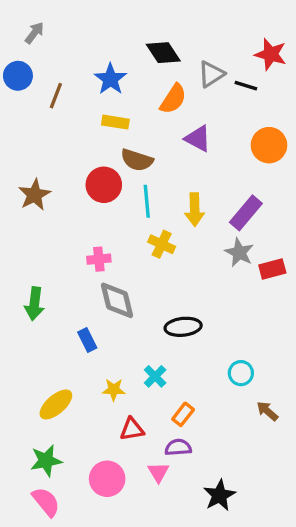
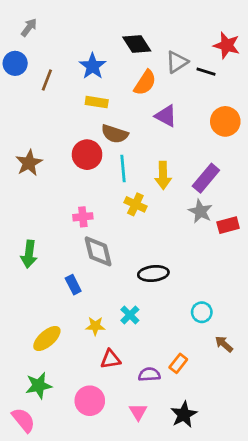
orange rectangle: (183, 414) -> (178, 363), moved
pink triangle: (158, 472) -> (138, 412), moved
pink semicircle: (46, 502) -> (23, 420), moved

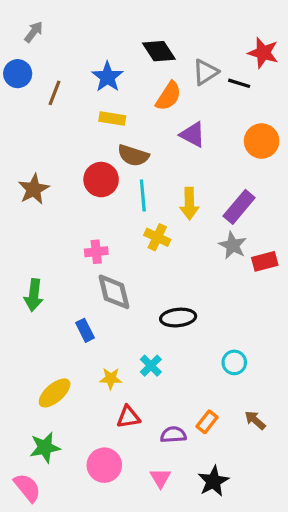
brown arrow: (224, 344) -> (255, 420), moved

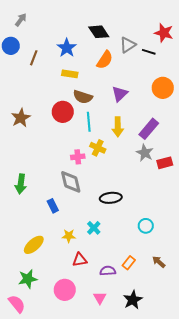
purple triangle: (193, 135) -> (120, 94), moved, turned 48
pink cross: (96, 252) -> (78, 157), moved

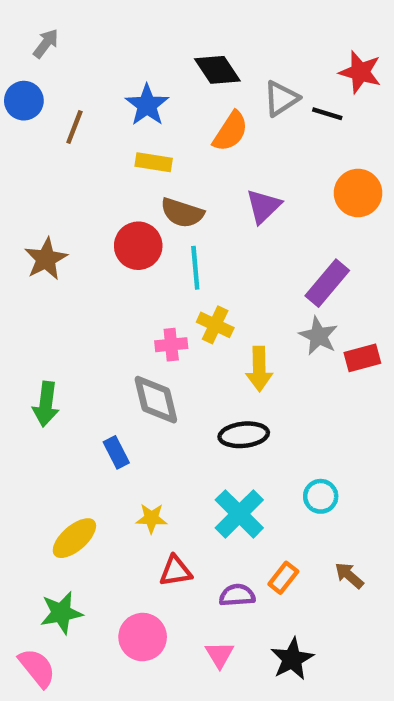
yellow arrow: (118, 127) -> (259, 369), moved
cyan cross: (94, 228) -> (239, 514), moved, size x1.6

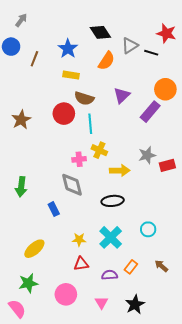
purple rectangle: (327, 283) -> (150, 112), moved
gray star: (318, 336) -> (147, 155), turned 30
yellow arrow: (259, 369) -> (120, 170), turned -90
yellow star: (151, 518) -> (79, 240), moved

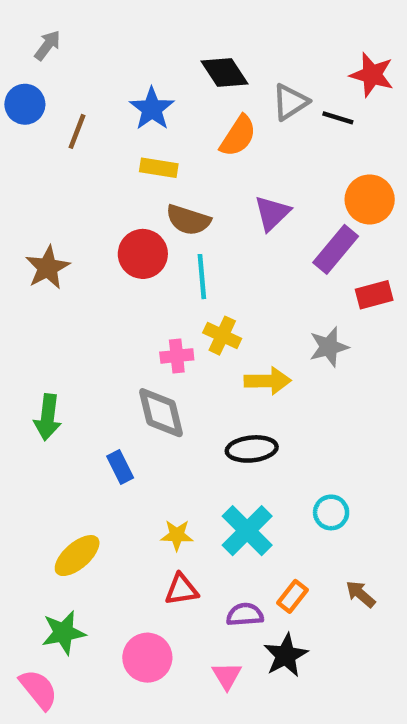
red rectangle: (167, 165) -> (374, 295), moved
black star: (135, 305) -> (286, 655), moved

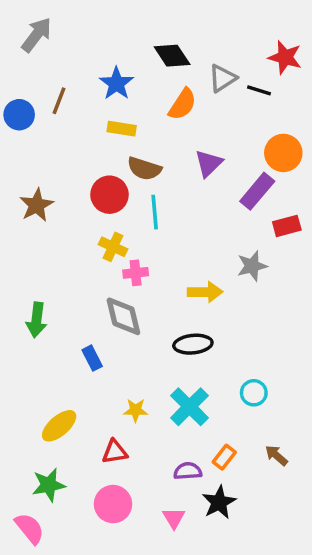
gray arrow: (48, 45) -> (37, 35), size x1.5
blue circle: (25, 104) -> (19, 115), moved
yellow cross: (222, 336) -> (113, 247), moved
red triangle: (181, 590) -> (115, 452), moved

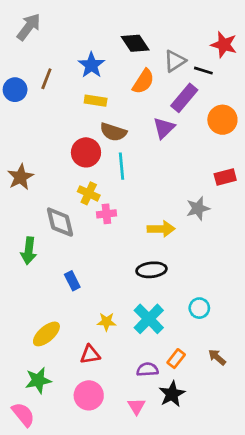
purple rectangle: (257, 191) -> (184, 98), moved
brown star: (37, 205) -> (20, 177), moved
gray diamond: (123, 316) -> (60, 222), moved

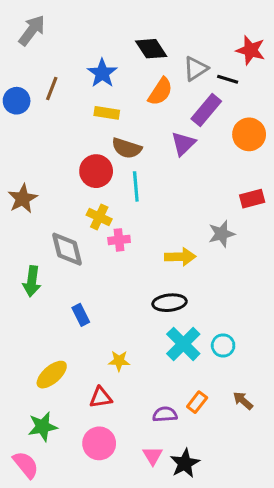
cyan cross: (149, 319) -> (183, 344), moved
black star: (172, 394) -> (185, 463), moved

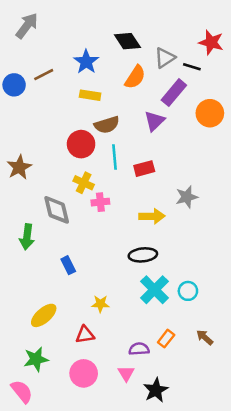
brown line: (52, 88) -> (44, 75), turned 42
brown semicircle: (127, 148) -> (107, 125), turned -35
red rectangle: (252, 199) -> (144, 169), moved
pink triangle: (153, 456) -> (126, 373), moved

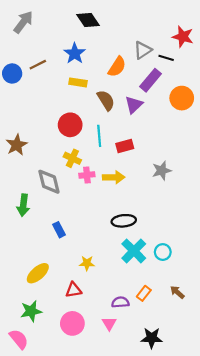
black diamond: (127, 41) -> (88, 20), moved
brown semicircle: (107, 125) -> (106, 100), moved, turned -105
yellow arrow: (152, 216) -> (114, 177), moved
black star: (156, 390) -> (152, 338), moved, turned 30

